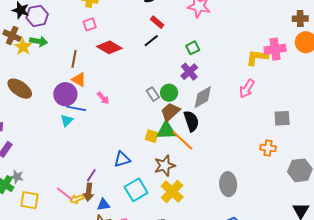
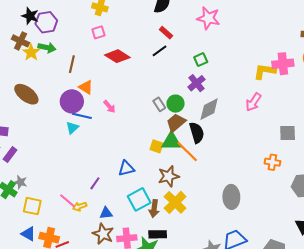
brown line: (74, 59) -> (72, 64), moved
brown arrow: (89, 192) -> (154, 209), moved

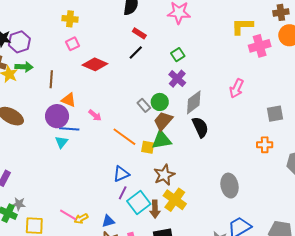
yellow L-shape: (265, 71) -> (242, 26), moved
black semicircle: (197, 133) -> (200, 127), moved
orange line: (187, 152) -> (124, 137), moved
purple line: (95, 183) -> (123, 193), moved

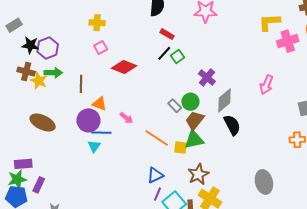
green square: (178, 55) -> (177, 56), moved

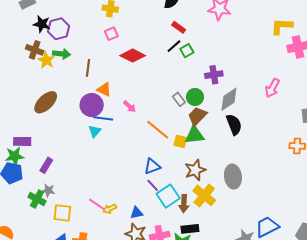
purple cross: (207, 78) -> (214, 75), turned 36
brown ellipse: (43, 123) -> (46, 102), turned -75
gray ellipse: (264, 182) -> (233, 177), moved
purple rectangle: (39, 185) -> (46, 165), moved
purple line: (158, 194) -> (153, 185), turned -72

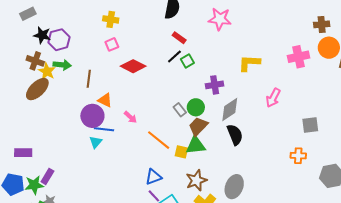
yellow L-shape: (282, 26) -> (249, 63), moved
brown ellipse: (46, 102) -> (37, 89), moved
green star: (15, 156) -> (34, 185), moved
gray ellipse: (233, 177) -> (234, 187), turned 30

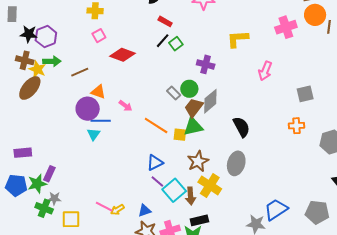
gray rectangle: (28, 14) -> (12, 14), turned -56
brown line: (89, 79) -> (80, 72), turned 66
purple cross: (215, 85) -> (206, 64), turned 30
gray diamond: (230, 109) -> (210, 101), moved
black semicircle: (235, 135) -> (241, 127), moved

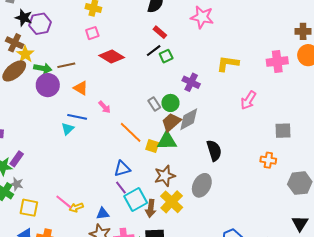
green arrow: (52, 61) -> (43, 68), moved
purple circle: (88, 109) -> (48, 85), moved

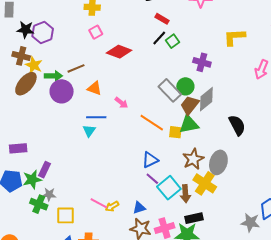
gray rectangle: (154, 104) -> (170, 90), size x1.6
gray ellipse: (202, 185) -> (218, 162), moved

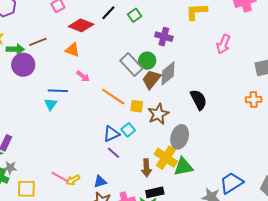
black line: (159, 38) -> (108, 13), moved
orange triangle: (94, 88) -> (72, 50), moved
green triangle: (189, 124) -> (183, 167), moved
brown star: (193, 159) -> (158, 114), moved
cyan square: (169, 188) -> (128, 130), moved, size x0.6

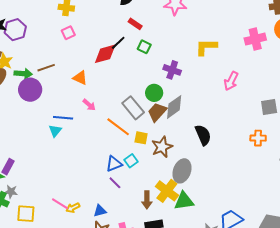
green square: (135, 15) -> (144, 47), turned -32
red diamond: (81, 25) -> (105, 54), moved, turned -40
gray rectangle: (131, 64) -> (133, 108), moved

